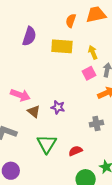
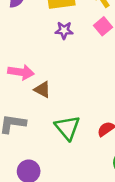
purple star: (58, 107) -> (64, 30), moved

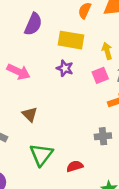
pink arrow: (21, 72) -> (18, 72), moved

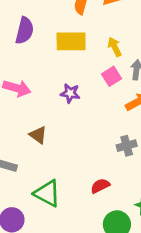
purple star: (65, 68) -> (70, 93), moved
green triangle: (41, 155) -> (47, 193), moved, turned -30

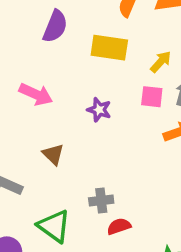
yellow arrow: (115, 47) -> (161, 62), turned 60
pink square: (112, 76) -> (152, 97), turned 30
gray cross: (127, 146) -> (101, 201), moved

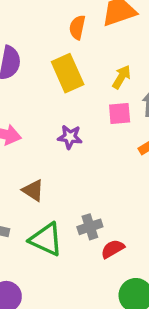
yellow rectangle: (109, 48) -> (68, 73), turned 69
green triangle: (54, 226) -> (46, 239), moved

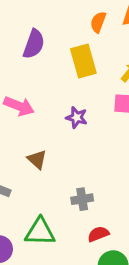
green triangle: (46, 239) -> (40, 232), moved, turned -32
red semicircle: (113, 249) -> (98, 234), moved

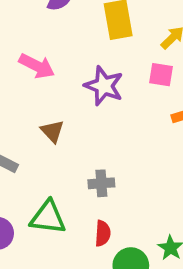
purple star: (77, 117) -> (104, 86), size x1.5
red semicircle: (98, 234) -> (103, 233), moved, turned 110

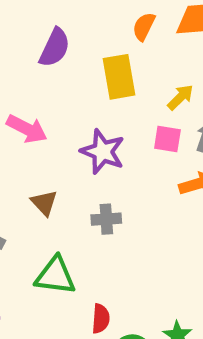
gray cross: (101, 183) -> (106, 219), moved
green triangle: (48, 217) -> (55, 276), moved

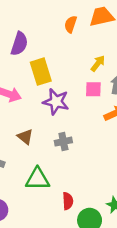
yellow rectangle: (119, 77) -> (41, 72), moved

